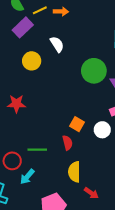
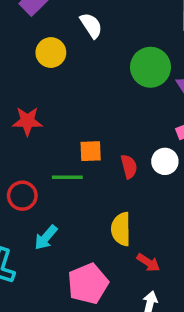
orange square: (77, 124) -> (91, 151), moved, turned -32
red semicircle: (67, 143) -> (129, 167), moved
green line: (37, 150) -> (67, 177), moved
red circle: (12, 161) -> (22, 196), moved

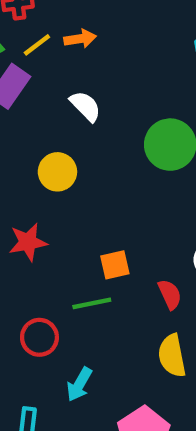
yellow circle: (51, 53) -> (57, 172), moved
red semicircle: (129, 167) -> (170, 294), moved

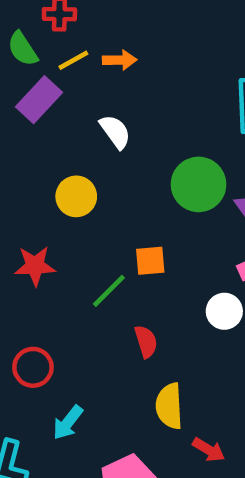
orange square: (115, 265) -> (150, 261), moved
red semicircle: (170, 294) -> (146, 342), moved
green line: (92, 303) -> (109, 291), moved, turned -42

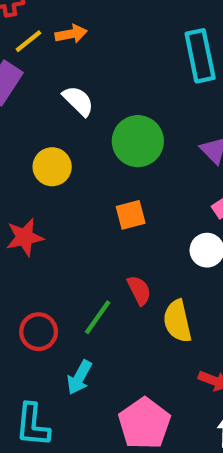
green circle: (198, 184) -> (138, 141), moved
green line: (109, 291) -> (98, 317), moved
yellow semicircle: (169, 406) -> (177, 321), moved

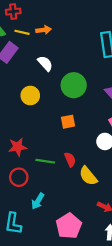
yellow line: (28, 41) -> (22, 32), turned 48
red star: (25, 237) -> (18, 147), moved
green line: (98, 317) -> (45, 161), moved, turned 60
yellow semicircle: (177, 321) -> (88, 176), turned -30

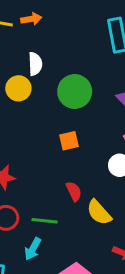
white semicircle: (45, 63) -> (35, 64), turned 42
yellow circle: (30, 96) -> (18, 88), moved
green line: (45, 161) -> (45, 221), moved

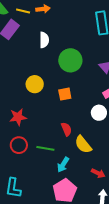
yellow circle: (18, 88) -> (35, 84), moved
cyan arrow: (33, 249) -> (63, 165), moved

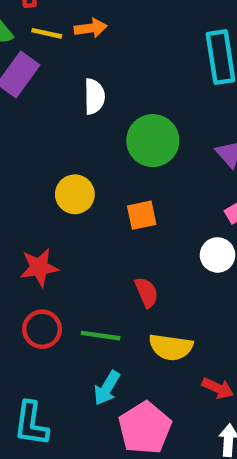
yellow semicircle: (83, 145) -> (171, 347), moved, turned -42
cyan arrow: (63, 165) -> (107, 388), moved

